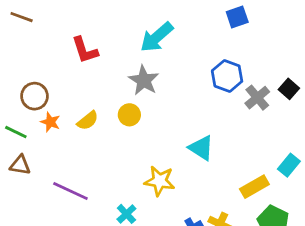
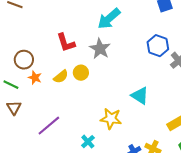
red L-shape: (85, 50) -> (66, 43), moved
yellow circle: (129, 115) -> (81, 73), moved
brown triangle: (20, 165) -> (14, 108), turned 49
purple line: (70, 191) -> (49, 126), turned -65

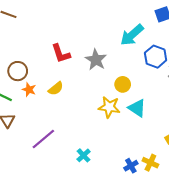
cyan arrow: (109, 19) -> (132, 35), moved
yellow circle: (81, 73) -> (123, 84), moved
yellow star: (111, 119) -> (109, 107), moved

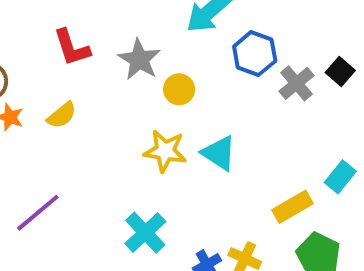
yellow circle: (123, 84) -> (179, 89), moved
cyan cross: (84, 155) -> (145, 233), moved, size x1.5

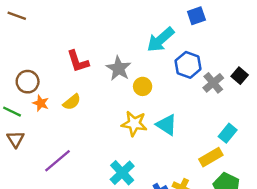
cyan rectangle: (340, 177) -> (228, 133), moved

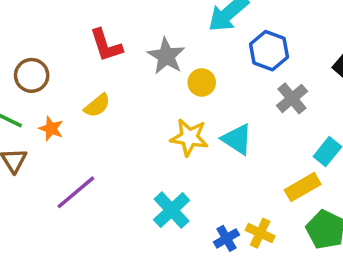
gray cross: (213, 83) -> (292, 98), moved
orange star: (41, 103) -> (51, 129), moved

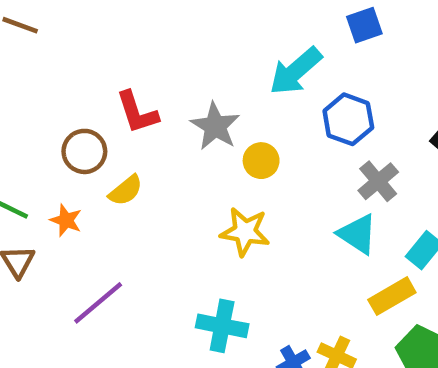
brown circle: (32, 75) -> (84, 151), moved
cyan triangle: (237, 139) -> (357, 234), moved
cyan cross: (172, 210) -> (222, 326), turned -36

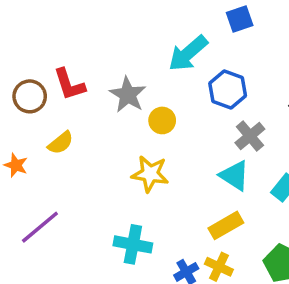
brown circle: (84, 151) -> (30, 96), moved
yellow rectangle: (392, 296) -> (226, 225), moved

